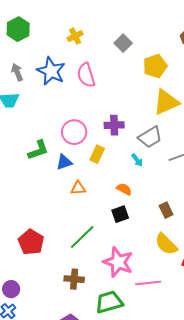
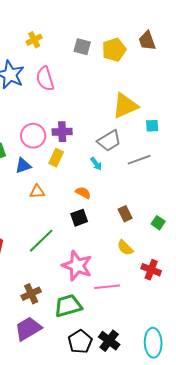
gray square: (123, 43) -> (82, 47), turned -30
yellow pentagon: (155, 66) -> (114, 50), moved
purple cross: (114, 125) -> (62, 132), moved
yellow semicircle: (166, 244) -> (125, 248), size x0.7
brown cross: (74, 279) -> (31, 294), moved, turned -30

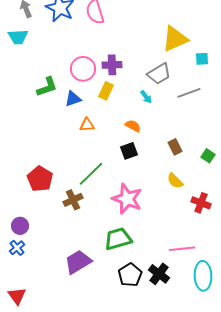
pink line: (107, 287) -> (182, 249), moved
brown cross: (31, 294) -> (73, 200), moved

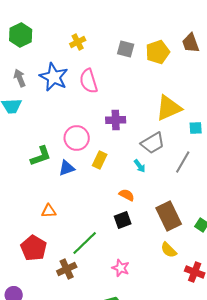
purple cross: (112, 65) -> (116, 120), moved
gray line: (189, 93) -> (183, 162), turned -40
orange triangle: (87, 125) -> (49, 211), moved
brown rectangle: (175, 147) -> (169, 216), size x1.8
pink star: (127, 199) -> (121, 268), size x0.6

